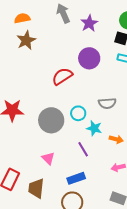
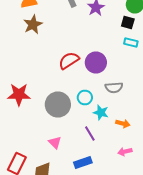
purple circle: (89, 58) -> (96, 62), moved

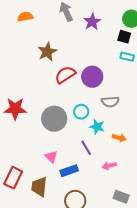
brown star: (33, 24) -> (47, 52), moved
pink arrow: (125, 152) -> (109, 166), moved
blue rectangle: (83, 162) -> (69, 171), moved

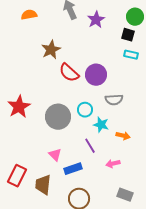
red semicircle: (65, 75) -> (69, 73), turned -105
red star: (15, 109) -> (19, 107), turned -30

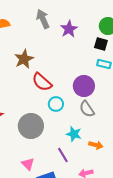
purple circle: (96, 75) -> (84, 86), moved
gray semicircle: (114, 100) -> (87, 109), turned 60
cyan circle: (85, 110) -> (56, 104), moved

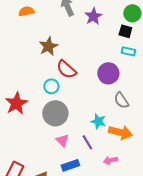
cyan circle: (56, 104) -> (51, 86), moved
gray semicircle: (87, 109) -> (121, 100), moved
orange arrow: (96, 145) -> (120, 132), size x1.6
pink triangle: (28, 164) -> (62, 140), moved

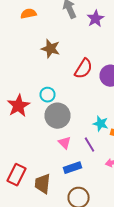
brown star: (48, 46) -> (50, 49), turned -30
red semicircle: (66, 69) -> (84, 69), moved, turned -100
cyan circle: (51, 86) -> (48, 95), moved

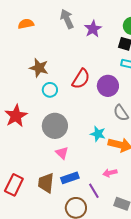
brown star: (50, 49) -> (39, 68), moved
cyan circle: (48, 95) -> (50, 90), moved
purple line: (90, 145) -> (94, 191), moved
brown trapezoid: (42, 184) -> (46, 183), moved

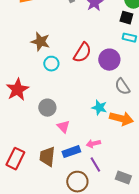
gray circle: (55, 126) -> (47, 108), moved, size x0.7
pink arrow: (110, 173) -> (93, 144), moved

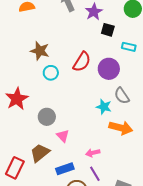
black square: (126, 18) -> (108, 30), moved
cyan star: (99, 108) -> (104, 107), moved
blue rectangle: (71, 152) -> (65, 169), moved
brown trapezoid: (47, 157) -> (40, 153), moved, turned 45

